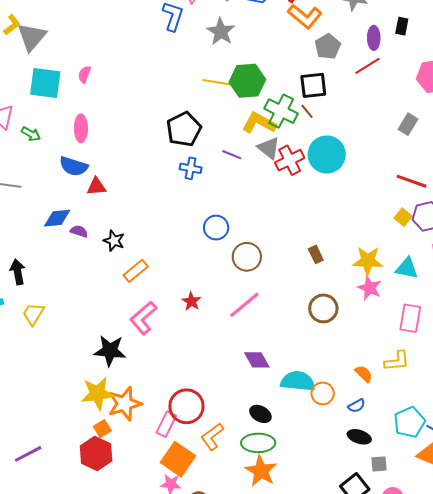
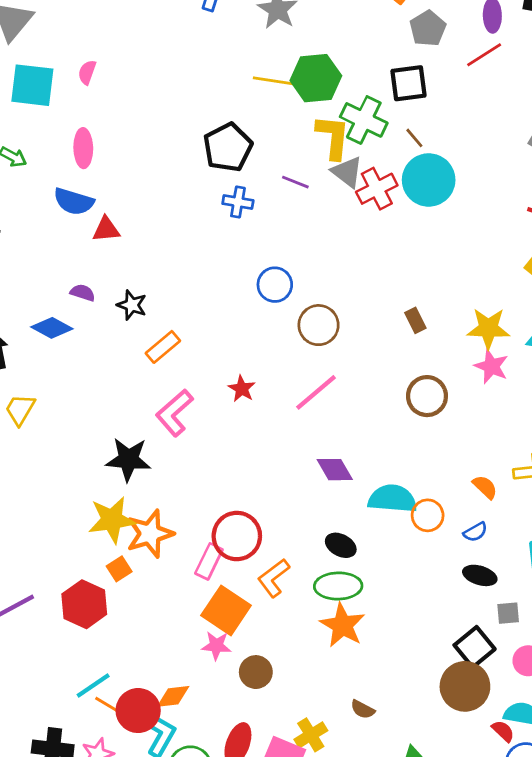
brown line: (307, 111) -> (414, 138), moved
yellow L-shape: (259, 123) -> (333, 137), turned 68
blue diamond: (57, 218) -> (52, 328), moved, turned 36
red hexagon: (96, 453) -> (84, 604), moved

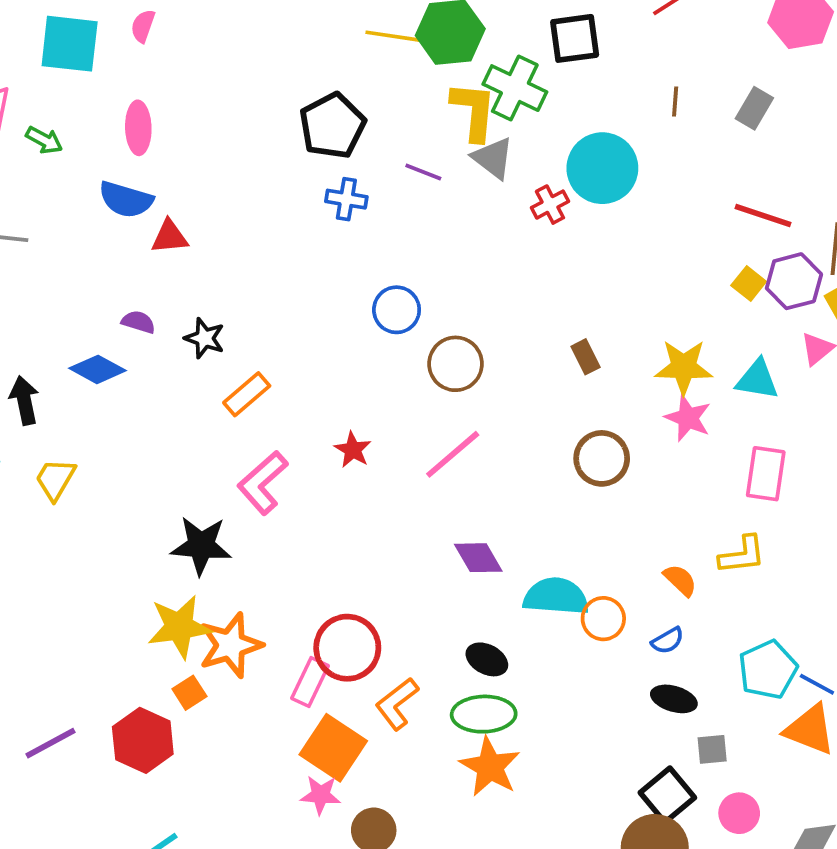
brown line: (414, 138) -> (675, 101), moved, turned 45
red cross: (377, 189) -> (550, 205), moved, size x0.7

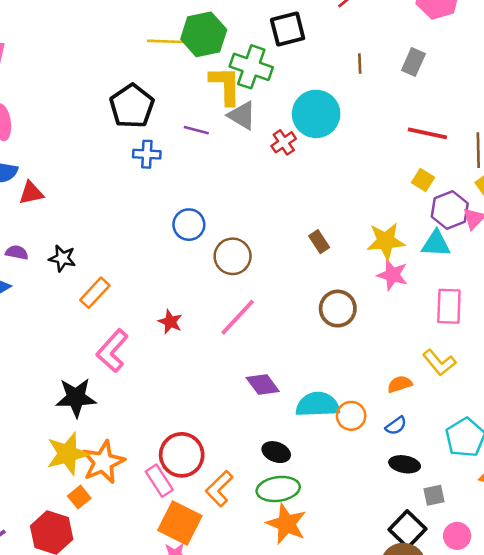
purple hexagon: (794, 281) -> (450, 210), moved
yellow L-shape: (742, 555) -> (439, 363), turned 64
orange semicircle: (680, 580) -> (400, 384), turned -55
pink rectangle: (310, 682) -> (159, 481), turned -52

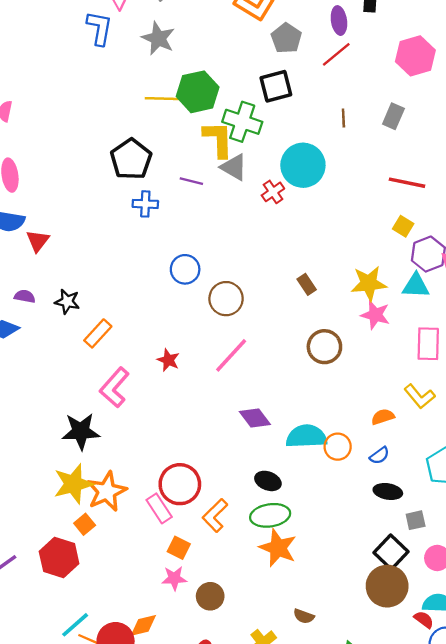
red triangle: (31, 193) -> (38, 241), turned -40
orange square: (180, 523) -> (179, 548), size x0.6

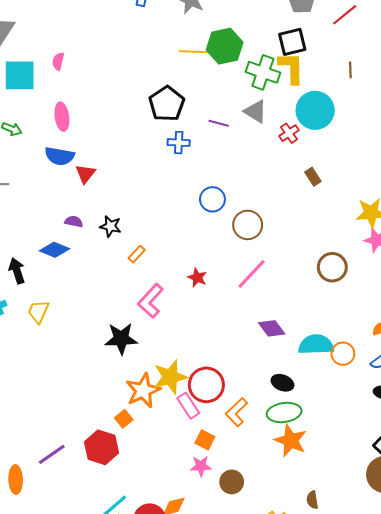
yellow L-shape: (218, 139) -> (291, 68), moved
brown rectangle: (307, 284) -> (313, 177), moved
orange rectangle: (98, 333) -> (137, 254), size x0.7
yellow star: (73, 484) -> (170, 377), moved
brown semicircle: (304, 616) -> (312, 500), turned 60

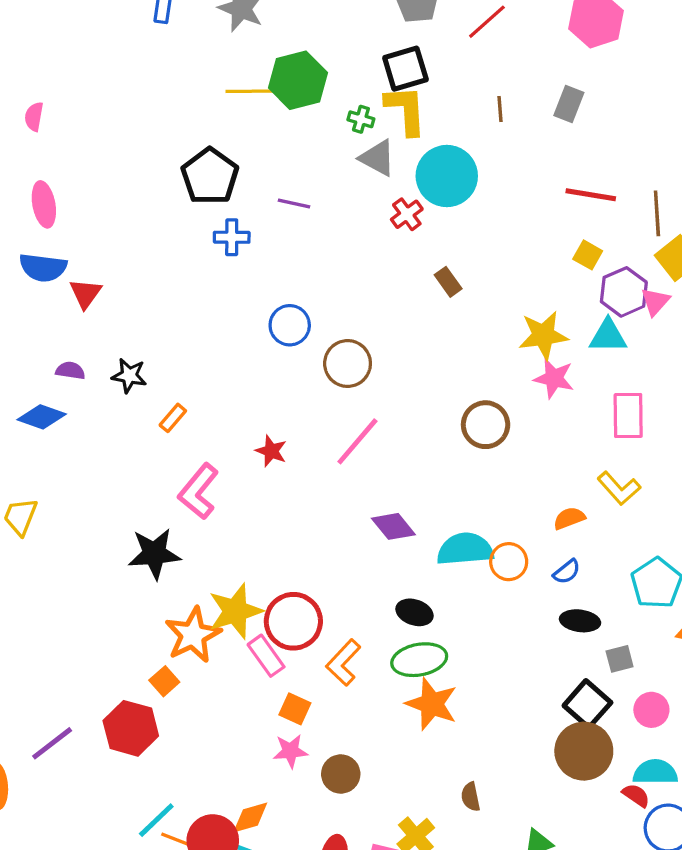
green cross: (263, 72) -> (361, 119), size x0.5
gray triangle: (255, 111) -> (377, 158), moved

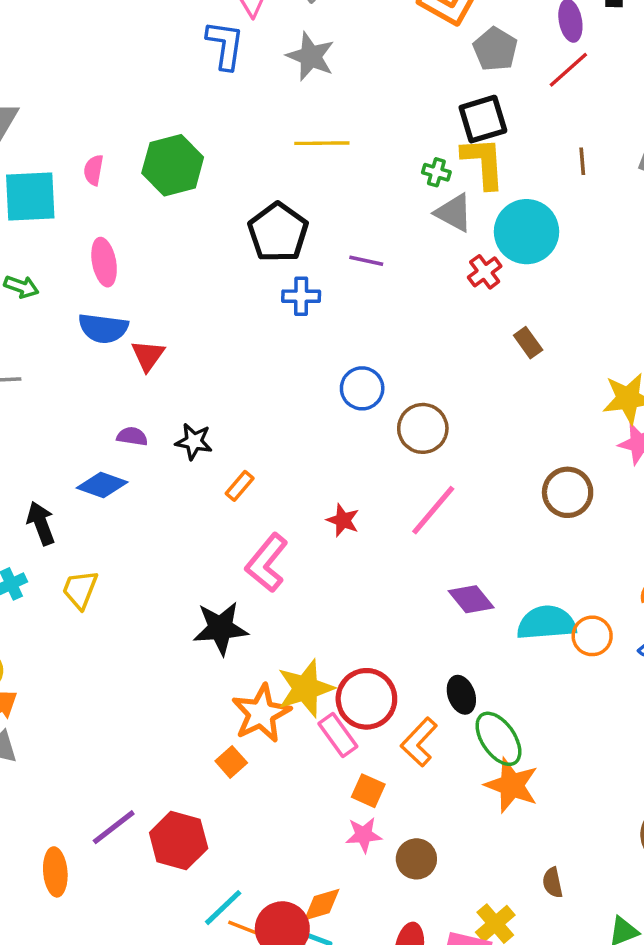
green hexagon: (298, 80) -> (173, 165), moved
black ellipse: (415, 612) -> (461, 695), moved, turned 52
green ellipse: (419, 660) -> (498, 739), turned 66
red hexagon: (131, 728) -> (179, 840), moved

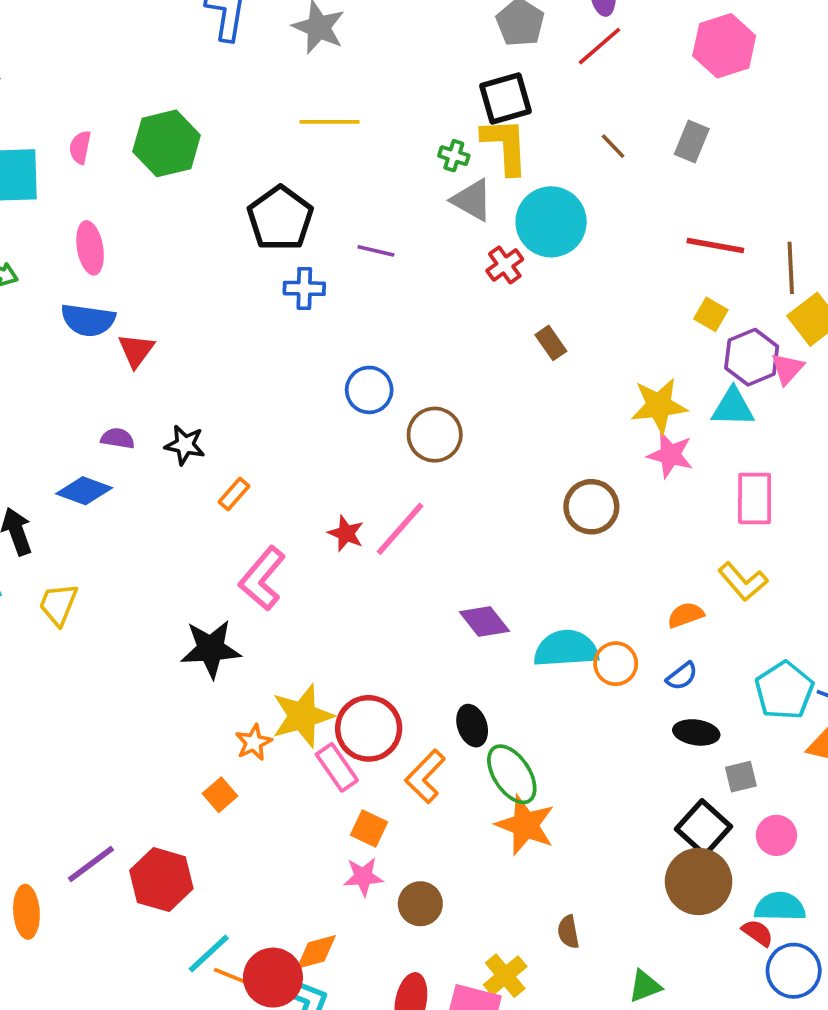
brown line: (582, 161) -> (613, 146), turned -40
pink line: (433, 510) -> (400, 529), moved
orange star: (261, 713) -> (254, 742), size x0.6

